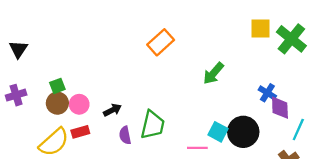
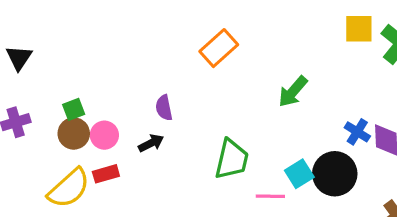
blue cross: (267, 93) -> (357, 132), moved
green trapezoid: (153, 125) -> (232, 159), moved
cyan square: (218, 132) -> (299, 174), turned 30
purple semicircle: (125, 135) -> (164, 108), moved

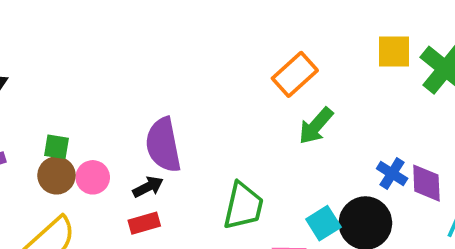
orange rectangle: (219, 48) -> (295, 74), moved
purple semicircle: (164, 108) -> (163, 145), size x1.8
green square: (74, 109) -> (56, 147), turned 30
red rectangle: (106, 174) -> (144, 223), moved

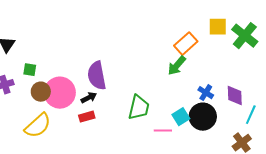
orange rectangle: (295, 74) -> (186, 44), moved
green square: (56, 147) -> (30, 70), moved
blue cross: (392, 174) -> (206, 93), moved
pink circle: (93, 177) -> (60, 93), size x1.8

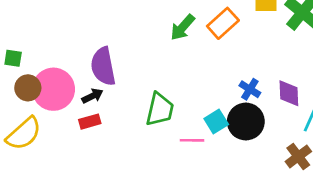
green arrow: (177, 66) -> (183, 27), moved

